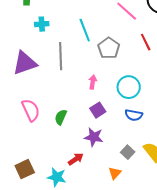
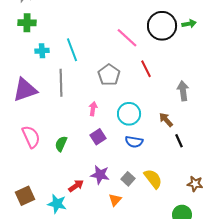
cyan line: (85, 30) -> (72, 50), moved
purple star: (94, 137) -> (100, 175), moved

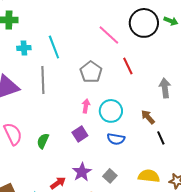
green arrow: (189, 24) -> (171, 21), turned 32
pink arrow: (93, 109) -> (86, 106), moved
purple star: (100, 175) -> (82, 172), turned 30
yellow semicircle: (153, 179) -> (149, 176), moved, turned -45

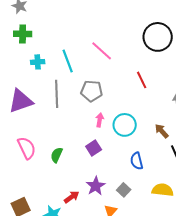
pink line: (109, 35) -> (102, 51), moved
gray pentagon: (91, 72) -> (92, 91), moved, turned -30
blue semicircle: (116, 139) -> (137, 161), moved, turned 66

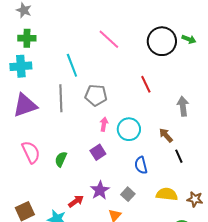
pink line: (102, 51) -> (109, 39), moved
cyan cross: (38, 62) -> (21, 66), moved, size x1.5

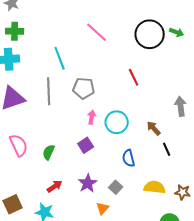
gray arrow: (183, 106) -> (181, 106), moved
red arrow: (76, 201) -> (55, 186), moved

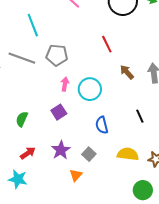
gray line: (49, 91) -> (22, 58), turned -68
brown arrow: (154, 128) -> (127, 72), moved

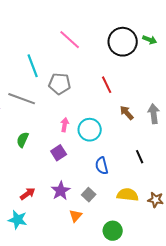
gray pentagon: (57, 55) -> (60, 84), moved
green semicircle: (22, 119) -> (23, 140), moved
green circle: (143, 190) -> (113, 231), moved

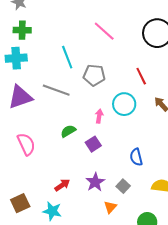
cyan circle: (90, 130) -> (124, 104), moved
green semicircle: (23, 140) -> (68, 131), moved, turned 35

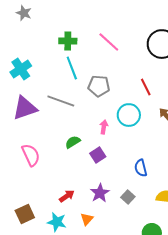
green cross: (22, 30) -> (68, 41), moved
cyan cross: (16, 58) -> (21, 69), turned -30
orange triangle: (110, 207) -> (87, 219), moved

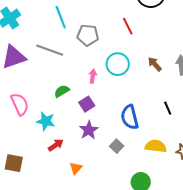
red line: (146, 87) -> (128, 26), moved
blue semicircle: (141, 168) -> (130, 117), size x1.4
purple star: (100, 193) -> (89, 130), moved
brown square: (25, 214) -> (14, 163), turned 36
cyan star: (57, 222) -> (46, 121), moved

